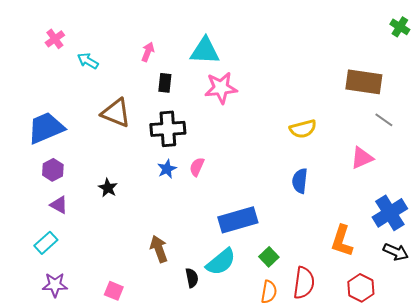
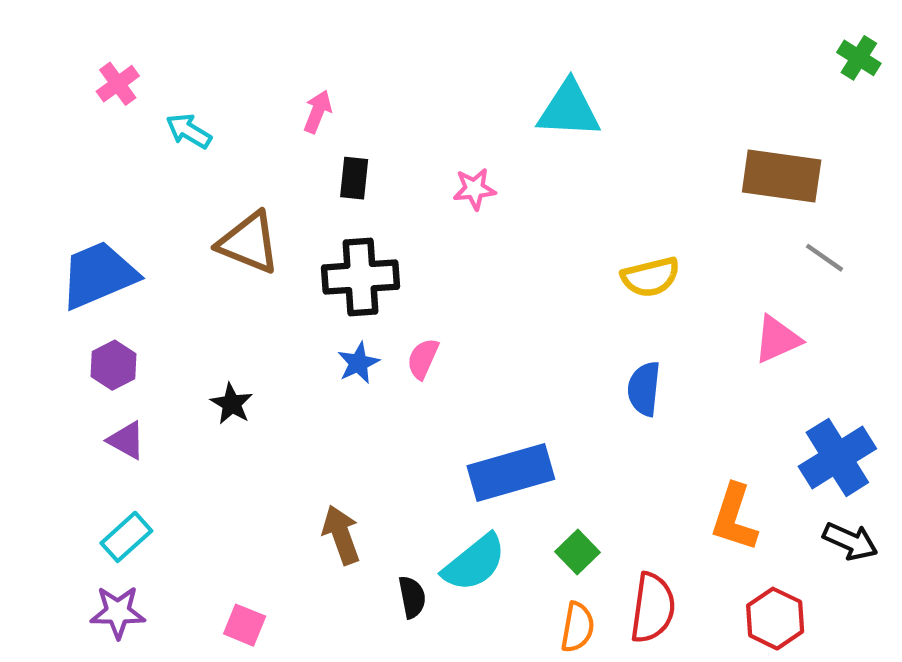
cyan triangle: (205, 51) -> (569, 109), moved
pink star: (221, 88) -> (474, 189), size x0.6
cyan rectangle: (46, 243) -> (126, 537), moved

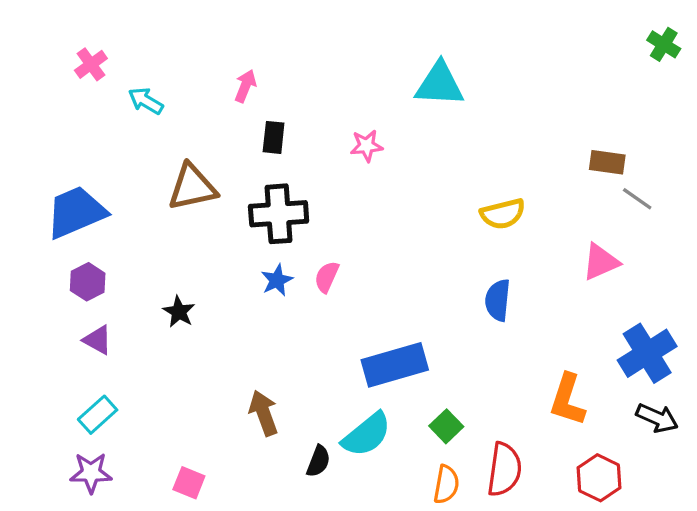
brown rectangle: (782, 176) -> (607, 162), moved, size x0.6
brown triangle: (249, 243) -> (192, 187), turned -34
black semicircle: (412, 597) -> (318, 461), turned 32

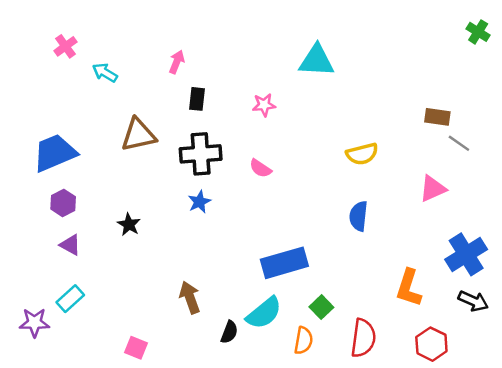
pink semicircle: (327, 277) -> (260, 168), moved, turned -80
purple star: (91, 473) -> (34, 323), moved
orange semicircle: (446, 484) -> (303, 341), moved

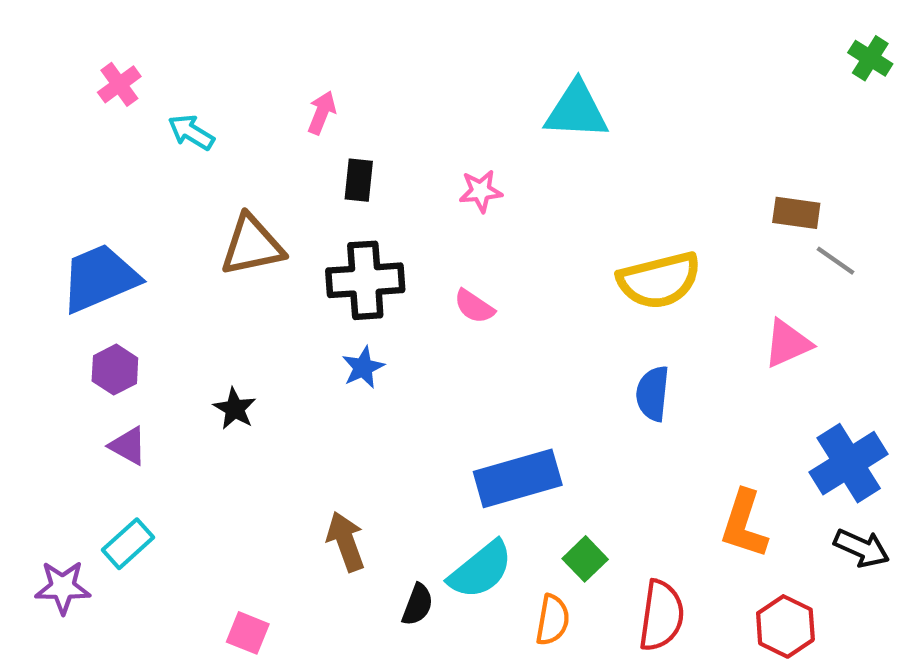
yellow semicircle: (362, 154) -> (659, 280), size x1.4

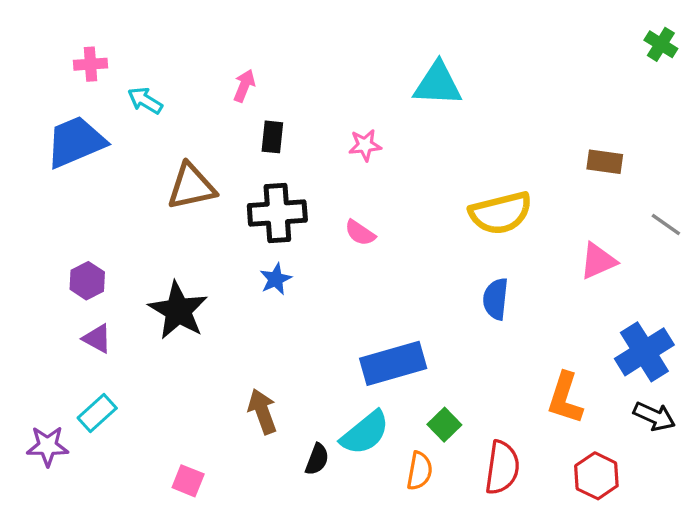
pink cross: (119, 84) -> (91, 64), turned 32
gray line: (835, 261) -> (666, 225), moved
blue trapezoid: (100, 278) -> (76, 142), moved
black star: (235, 409) -> (178, 310), size x1.8

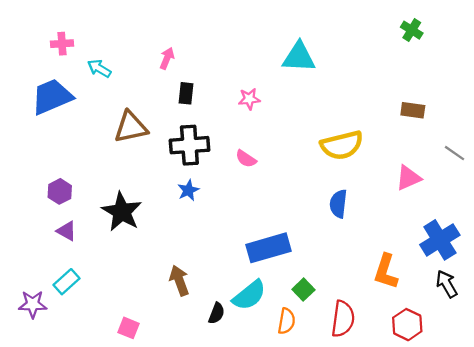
green cross: (661, 44) -> (412, 30), moved
black arrow: (654, 416) -> (447, 284), turned -144

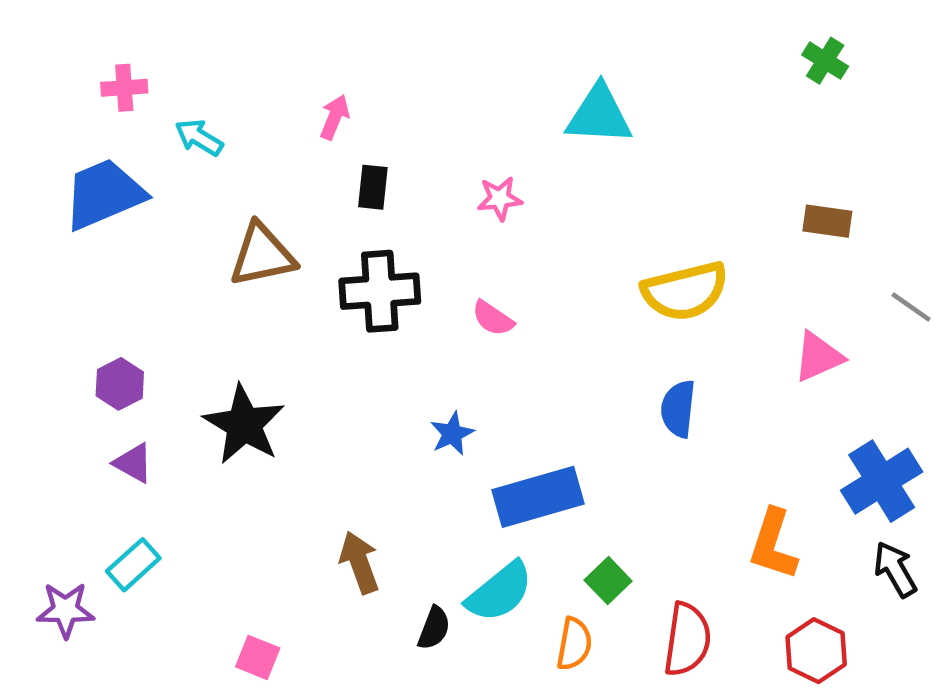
blue star: (188, 190) -> (452, 434), moved

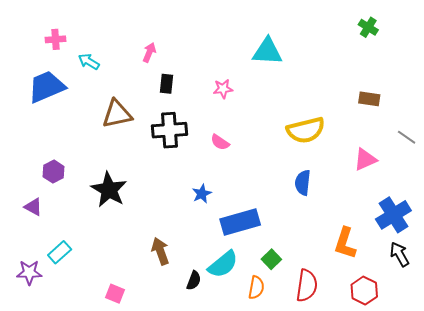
purple triangle: (133, 463) -> (33, 207), moved

